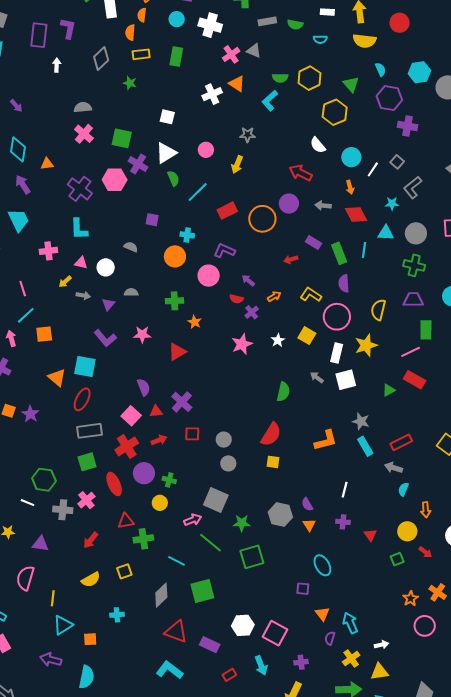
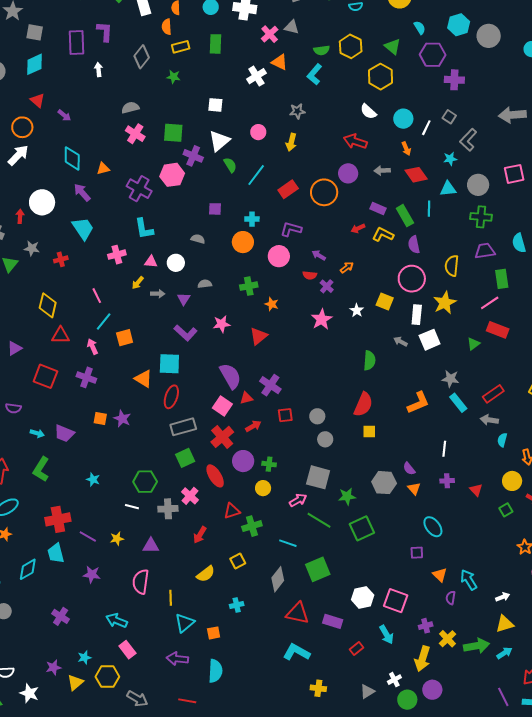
yellow L-shape: (311, 295) -> (383, 235), moved
purple semicircle: (144, 387) -> (230, 376), size x1.5
yellow cross: (351, 658) -> (448, 639), moved

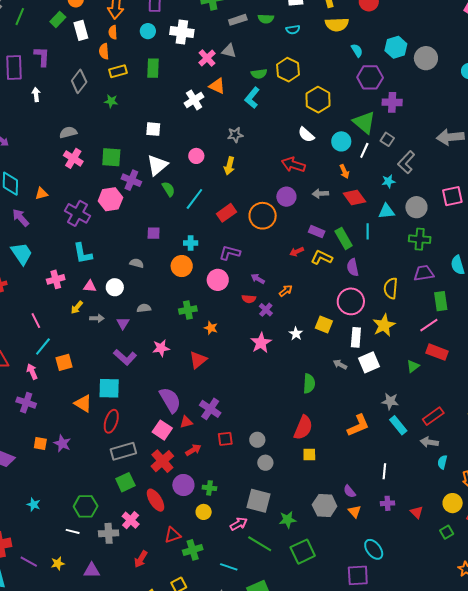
green triangle: (393, 47) -> (364, 122), moved, size x1.4
purple square: (417, 553) -> (358, 575), size x1.6

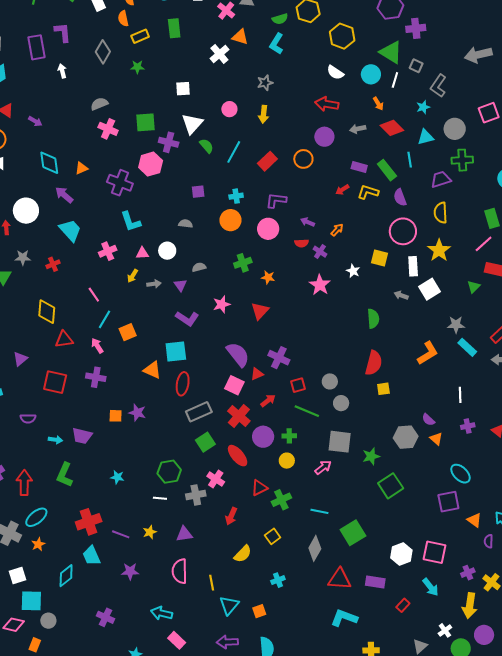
orange circle: (263, 216) -> (303, 159), size x0.7
purple trapezoid: (424, 273) -> (441, 179), moved
green line: (260, 544) -> (307, 411), moved

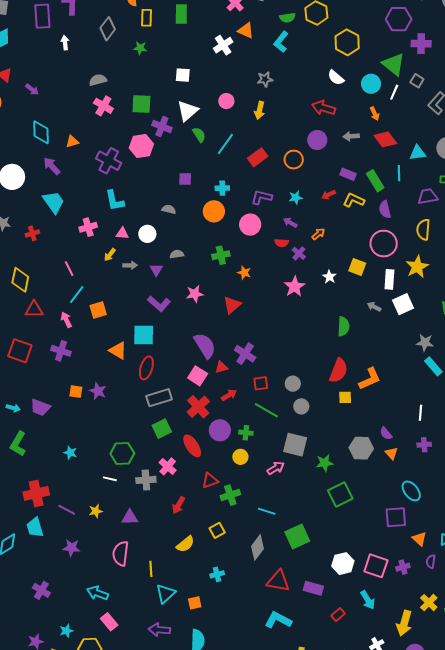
yellow rectangle: (140, 36) -> (146, 18), turned -72
cyan star: (423, 107) -> (296, 197), moved
orange L-shape: (428, 353) -> (370, 379), moved
purple cross: (468, 573) -> (403, 567), moved

